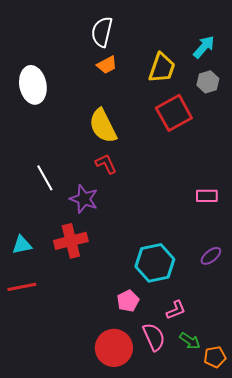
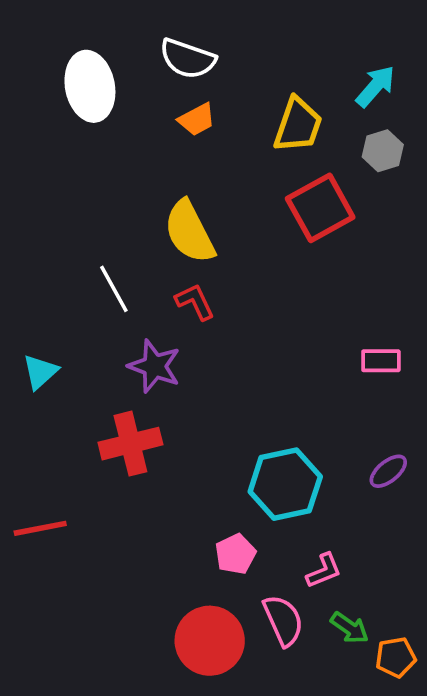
white semicircle: (102, 32) -> (188, 59), turned -84
white ellipse: (33, 85) -> (90, 86), moved
white line: (45, 178) -> (114, 289), moved
cyan triangle: (22, 245) -> (40, 372), moved, turned -30

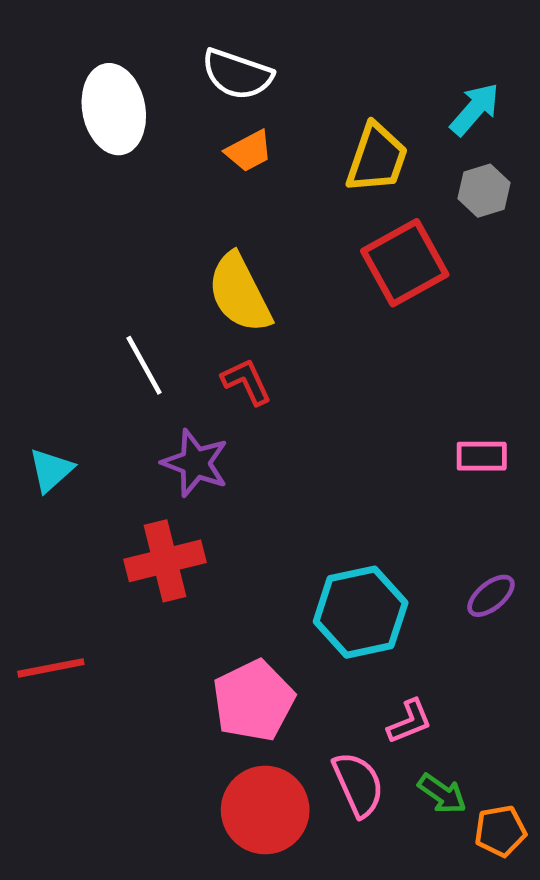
pink pentagon: (235, 554) -> (253, 701), moved, size x1.6

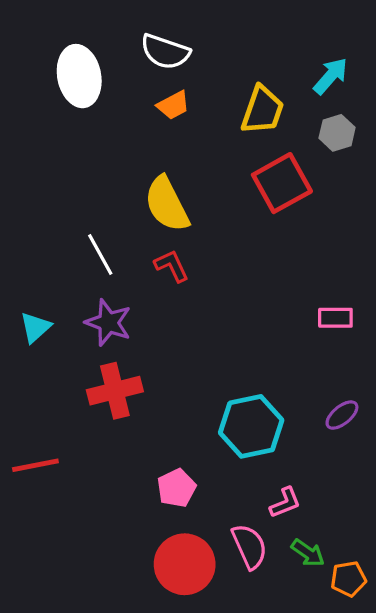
purple star: (195, 463) -> (108, 323), moved
pink pentagon: (253, 701) -> (177, 488), size x0.7

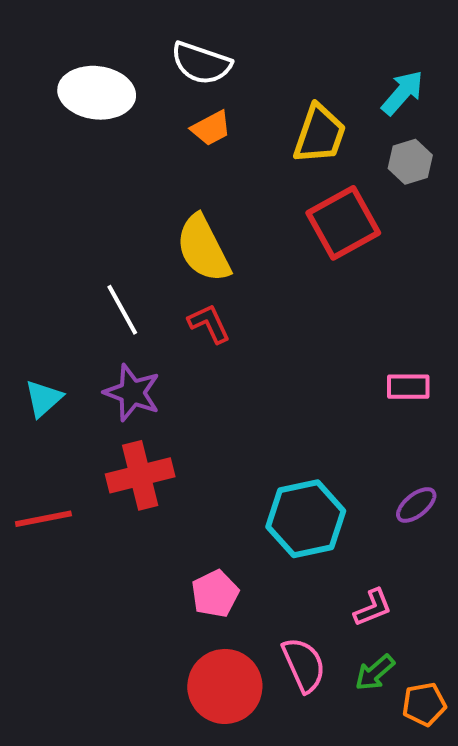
white ellipse: (79, 76) -> (97, 93), turned -72
red line: (35, 465) -> (43, 519), moved
pink L-shape: (285, 503) -> (373, 608), moved
green arrow: (308, 553) -> (375, 673), turned 104

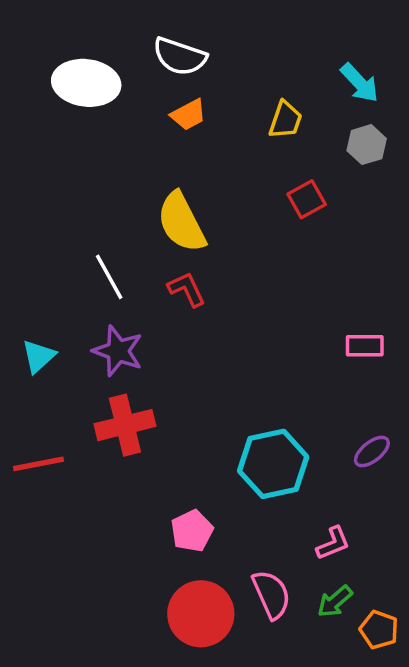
cyan arrow: (402, 93) -> (360, 83), turned 96
yellow trapezoid: (320, 134) -> (285, 120), size x0.7
red square: (343, 223) -> (307, 199), size x0.6
orange pentagon: (424, 704) -> (379, 630), turned 30

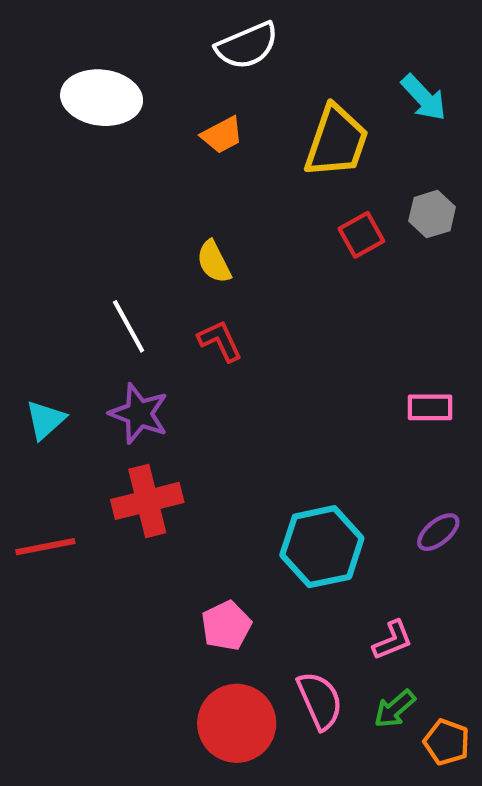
white semicircle: (180, 56) -> (247, 46), moved, turned -42
yellow trapezoid: (285, 120) -> (336, 141), size x1.6
gray hexagon: (367, 145) -> (432, 214), moved
yellow semicircle: (181, 222) -> (214, 262), size x0.6

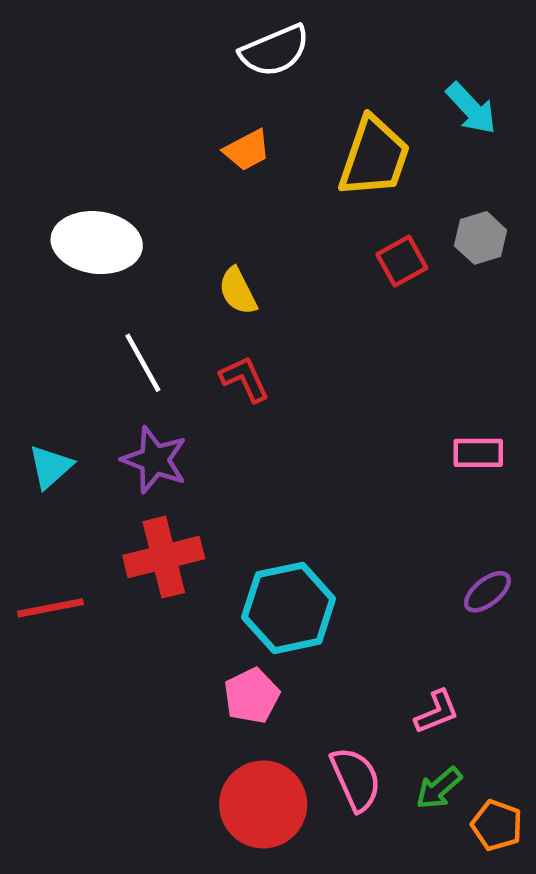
white ellipse: (102, 98) -> (97, 243), moved
cyan hexagon: (322, 547) -> (289, 608), moved

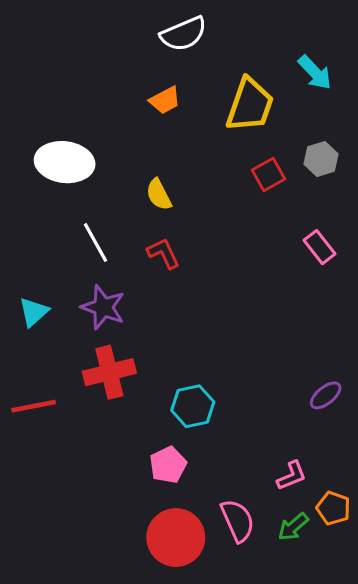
pink rectangle: (478, 453) -> (319, 247), moved, turned 52
cyan hexagon: (289, 608) -> (193, 406), size x0.7
orange pentagon: (497, 825) -> (333, 508), moved

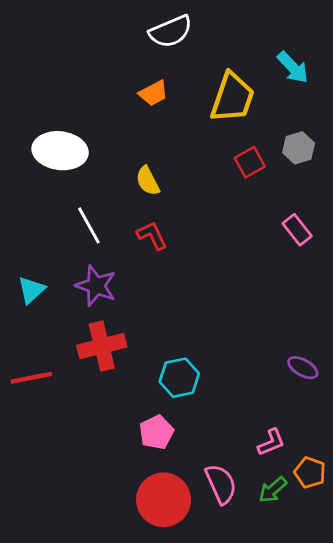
purple ellipse: (326, 395) -> (303, 368), turned 68

